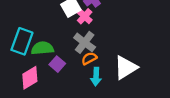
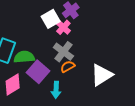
purple square: (57, 64) -> (38, 72), size x1.5
cyan arrow: (96, 77) -> (56, 90), moved

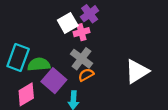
pink cross: (63, 27) -> (81, 32), turned 32
white triangle: (102, 75) -> (137, 71), moved

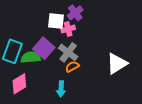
white square: (68, 23) -> (56, 21), turned 36
purple square: (54, 81) -> (44, 48), moved

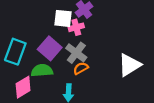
green semicircle: (31, 57) -> (42, 71), moved

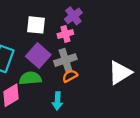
white square: (63, 18) -> (36, 25), moved
gray cross: (76, 53) -> (65, 60), turned 35

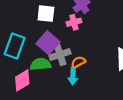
gray cross: (65, 60) -> (60, 55), moved
cyan arrow: (57, 101) -> (73, 76), moved

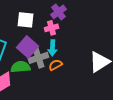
cyan arrow: (73, 76) -> (52, 48), moved

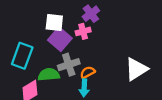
purple square: (27, 47) -> (60, 39), moved
cyan arrow: (52, 48) -> (84, 88), moved

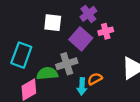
pink cross: (83, 31) -> (106, 31), moved
purple square: (60, 39) -> (81, 39), moved
orange semicircle: (88, 72) -> (95, 79), moved

